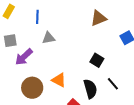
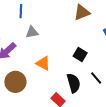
orange triangle: (59, 80) -> (43, 63), moved

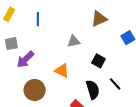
gray triangle: (32, 32) -> (74, 41), moved

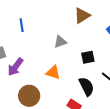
black square: (98, 61) -> (88, 57), turned -32

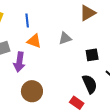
purple arrow: (15, 67) -> (19, 62), turned -30
orange triangle: (53, 72) -> (34, 41), moved

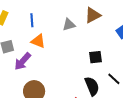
gray triangle: (65, 38) -> (69, 25), moved
purple arrow: (19, 62) -> (23, 61), turned 30

